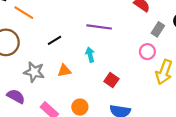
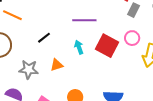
gray rectangle: (158, 29) -> (134, 10), moved
red square: (111, 80) -> (107, 46), moved, size x1.6

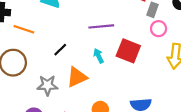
pink circle: (132, 38) -> (159, 29), moved
orange triangle: (57, 65) -> (77, 77), size x1.5

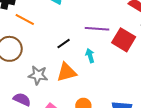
black line: (60, 50) -> (64, 44), moved
red square: (128, 51) -> (124, 40), moved

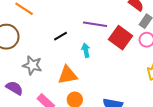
orange triangle: (67, 72) -> (68, 75), moved

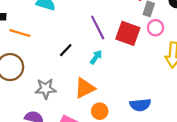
purple line: (95, 24) -> (98, 27), turned 70
cyan arrow: (86, 50) -> (96, 57), turned 64

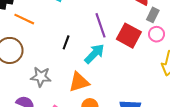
black line: (66, 50) -> (66, 42), turned -32
cyan arrow: (96, 57) -> (94, 54), size x1.5

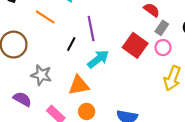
orange line: (24, 19) -> (45, 17), moved
purple line: (100, 25) -> (91, 29), moved

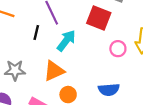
pink circle: (163, 48) -> (118, 49), moved

